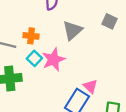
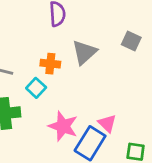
orange cross: (31, 36) -> (50, 64), moved
pink star: (53, 59) -> (63, 126), moved, turned -30

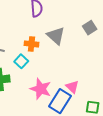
gray square: (131, 41) -> (90, 28), turned 32
gray triangle: (84, 52) -> (56, 36), turned -36

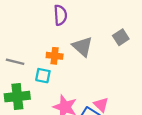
cyan square: (21, 61) -> (43, 76), turned -32

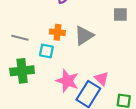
gray square: (121, 37) -> (120, 15), turned 32
gray triangle: (82, 47) -> (84, 36), moved, turned 45

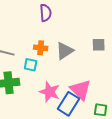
gray square: (120, 15) -> (99, 45), moved
pink triangle: (102, 79) -> (81, 90), size x1.6

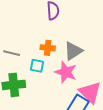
pink star: (50, 92) -> (66, 72), moved

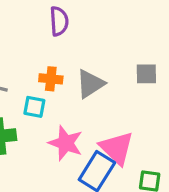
pink star: (66, 72) -> (66, 143), moved

